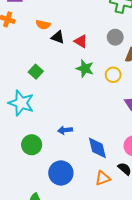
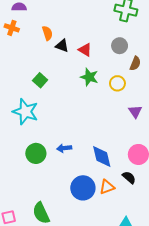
orange semicircle: (43, 25) -> (47, 33), turned -120
blue arrow: (65, 130) -> (64, 148), moved
blue circle: (61, 173) -> (83, 188), moved

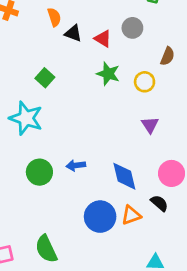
gray circle: (120, 46) -> (132, 28), moved
purple triangle: (135, 112) -> (150, 125), moved

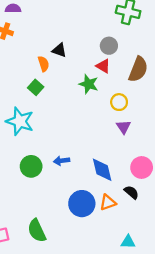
orange semicircle: (54, 17) -> (44, 64), moved
red triangle: (103, 39) -> (103, 66), moved
brown semicircle: (167, 56) -> (138, 69), size x1.6
yellow circle: (145, 82) -> (119, 102), moved

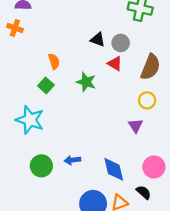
black triangle: (59, 50) -> (98, 39), moved
green star: (89, 84) -> (86, 82), moved
yellow circle: (119, 102) -> (147, 100), moved

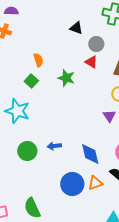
black triangle: (98, 39) -> (76, 28), moved

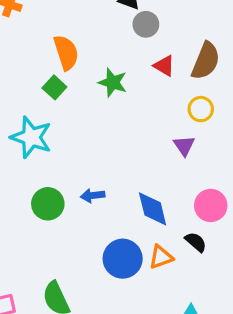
gray circle: (96, 44) -> (146, 24), moved
orange semicircle: (38, 60) -> (66, 53), size x1.5
red triangle: (91, 62) -> (164, 66), moved

